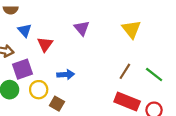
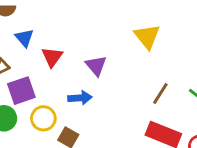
purple triangle: (82, 28) -> (96, 66), moved
yellow triangle: (131, 29) -> (147, 36), moved

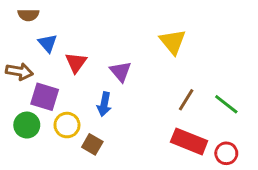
purple square: (21, 91) -> (45, 97), turned 36
blue arrow: (80, 98) -> (104, 104), turned 105

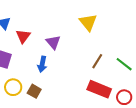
yellow circle: (67, 125) -> (13, 87), moved

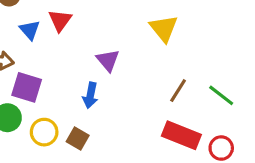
red triangle: (23, 36) -> (60, 20), moved

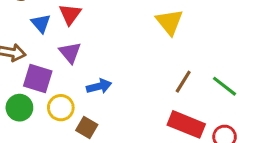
purple triangle: (108, 60) -> (70, 53), moved
blue arrow: (90, 95) -> (99, 86), turned -115
yellow circle: (44, 132) -> (61, 108), moved

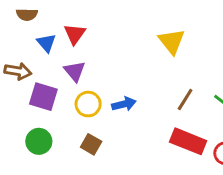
blue arrow: (99, 86) -> (124, 104), moved
green circle: (19, 108) -> (39, 141), moved
yellow circle: (61, 108) -> (88, 104), moved

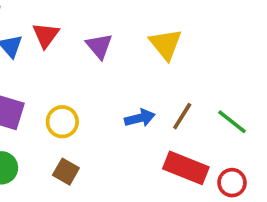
purple triangle: (75, 71) -> (99, 46), moved
blue arrow: (124, 104) -> (140, 118), moved

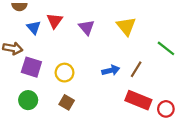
green line: (232, 122) -> (166, 48), moved

